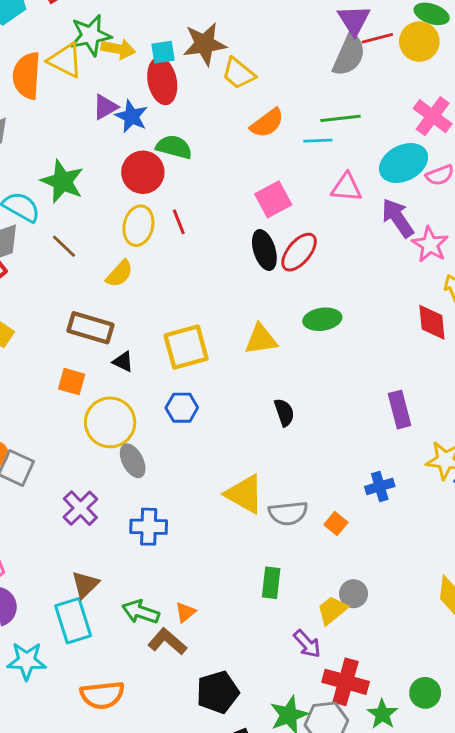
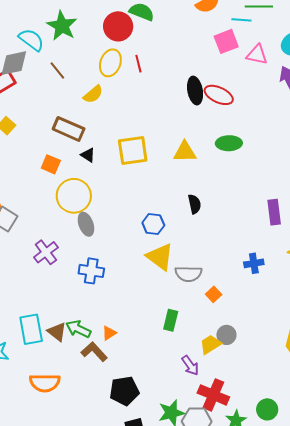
pink square: (273, 199) -> (226, 41), moved
red ellipse: (299, 252) -> (219, 95), turned 68
blue hexagon: (182, 408) -> (153, 224), moved
orange square: (336, 524) -> (214, 294), moved
brown triangle: (85, 584) -> (57, 332), moved, turned -45

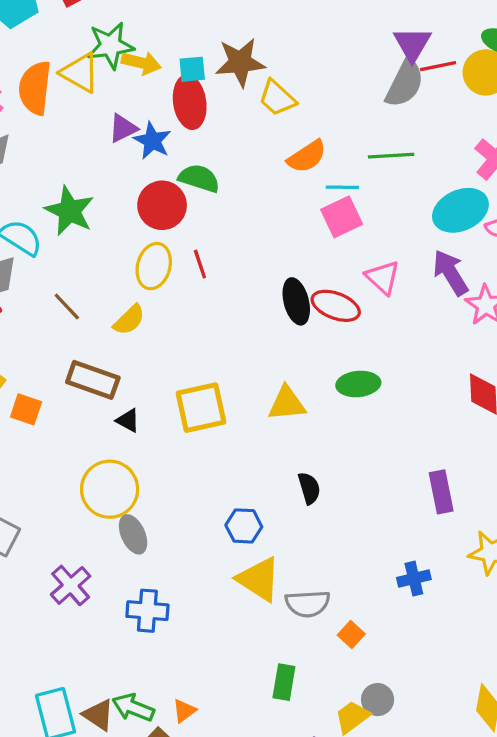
cyan line: (241, 20) -> (342, 187), moved
pink triangle: (257, 55) -> (383, 277), moved, turned 35
brown line: (57, 71) -> (67, 307), moved
orange square: (51, 164) -> (26, 409), moved

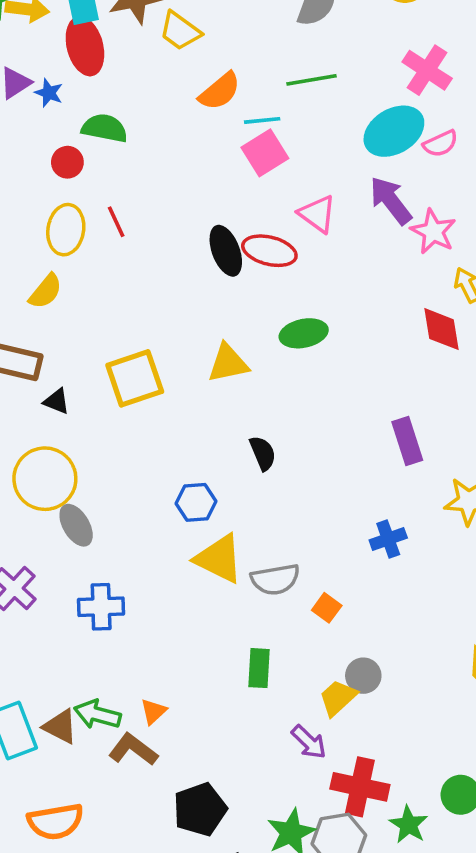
blue star: (152, 141) -> (49, 93), size x0.7
red circle: (162, 205) -> (67, 162), size x0.6

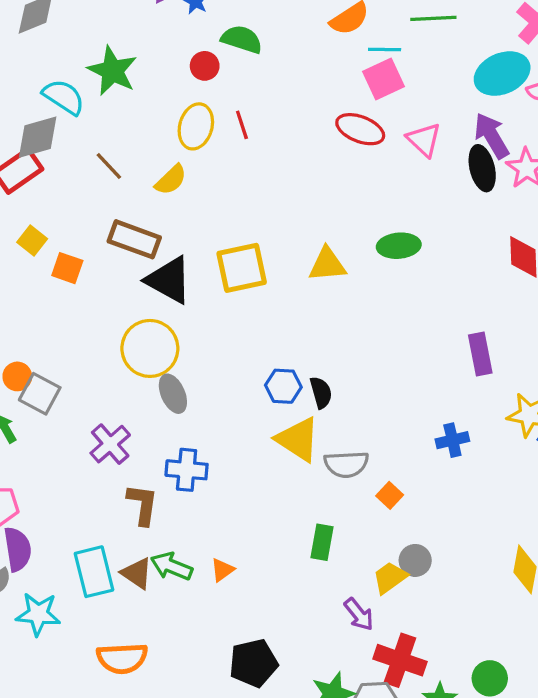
black ellipse: (226, 251) -> (482, 168), moved
red ellipse: (269, 251) -> (360, 129), moved
black triangle: (57, 401) -> (169, 280), size x2.0
black semicircle: (263, 453) -> (321, 393), moved
brown L-shape: (133, 750) -> (143, 504), moved, turned 54

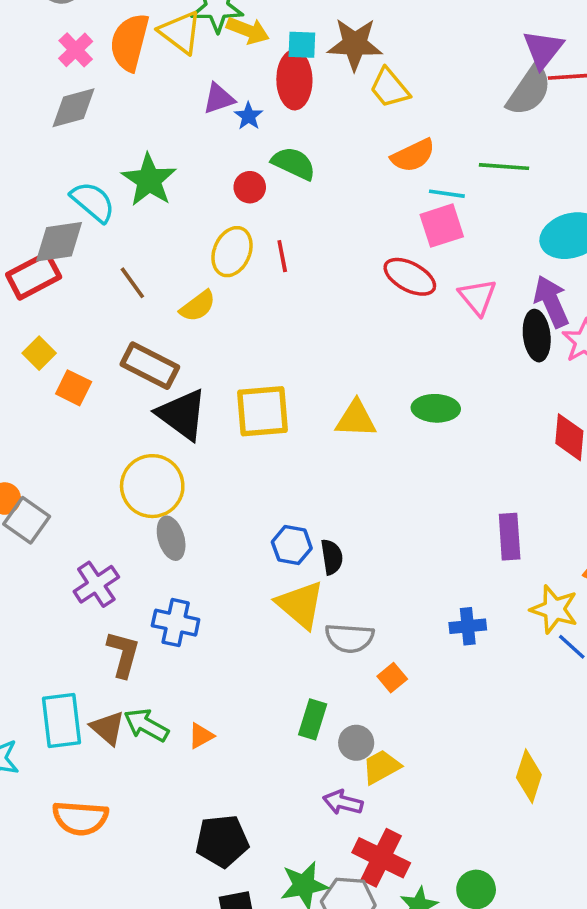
gray circle: (415, 560) -> (356, 743), moved
purple arrow: (359, 614) -> (343, 802), turned 136

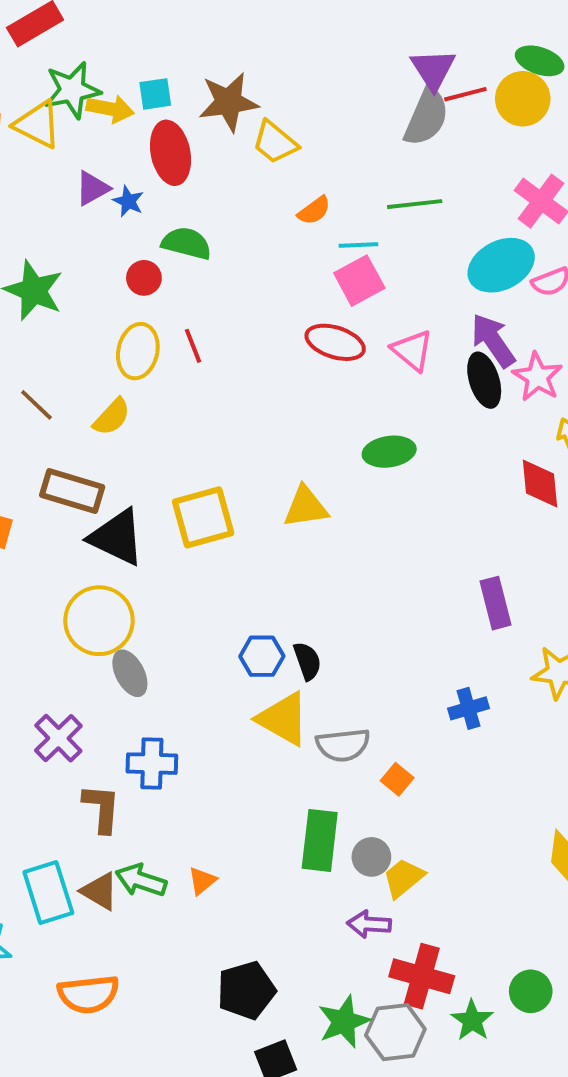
cyan square: (302, 45) -> (155, 94), moved
orange semicircle: (413, 155) -> (314, 211), size x0.7
green ellipse: (436, 408) -> (389, 452), moved
green rectangle: (313, 719) -> (320, 840), size x1.4

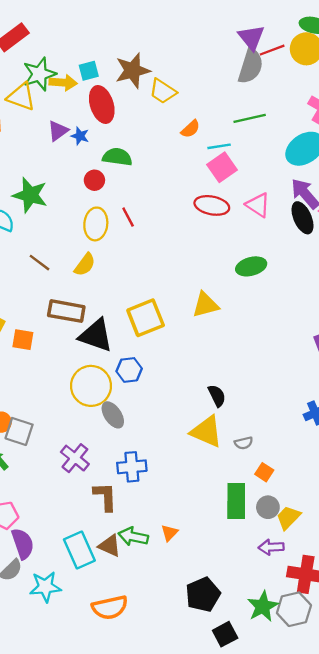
blue hexagon: (262, 656) -> (129, 370), moved
gray semicircle: (343, 745) -> (244, 443), size x0.6
orange square: (397, 779) -> (264, 472), moved

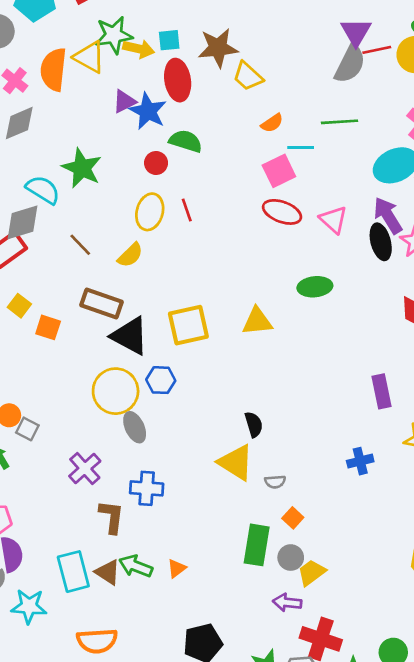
blue star: (80, 136) -> (148, 111), size x1.8
pink square: (222, 167) -> (279, 171), moved
gray square: (19, 431) -> (27, 429), size x0.7

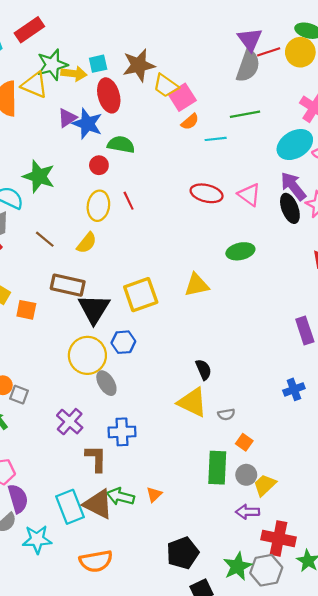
pink square: (279, 171) -> (182, 97), moved
black triangle: (130, 336) -> (94, 309), turned 40
brown triangle: (108, 572) -> (98, 504), size x1.4

